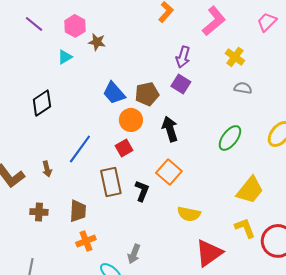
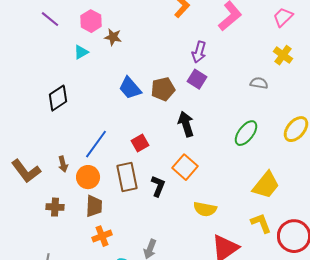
yellow cross: (235, 57) -> (283, 55), moved
orange circle: (131, 120) -> (88, 177), moved

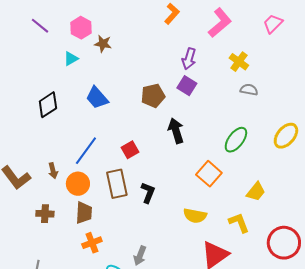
yellow cross: (283, 55) -> (239, 62), moved
blue trapezoid: (130, 88) -> (97, 98), moved
orange square: (185, 167) -> (209, 174), moved
yellow trapezoid: (266, 185) -> (256, 192), size x0.7
yellow L-shape: (261, 223) -> (239, 223), moved

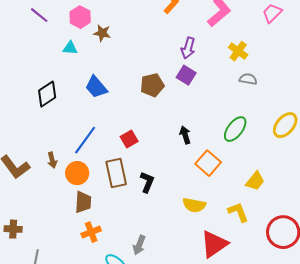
cyan triangle: (71, 59) -> (70, 48), turned 35
black arrow: (176, 131) -> (185, 135), moved, size x0.7
brown cross: (45, 214) -> (13, 229), moved

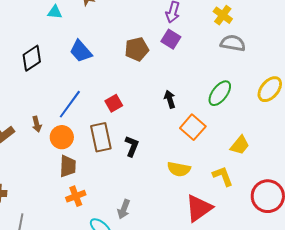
gray semicircle: (248, 79) -> (233, 43), size x1.4

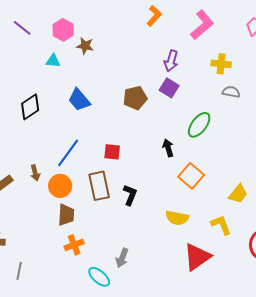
yellow cross: (223, 15) -> (221, 64), turned -30
gray semicircle: (233, 43) -> (231, 92), size x0.7
green ellipse: (220, 93) -> (199, 125), moved
red square: (114, 103) -> (112, 152), turned 36

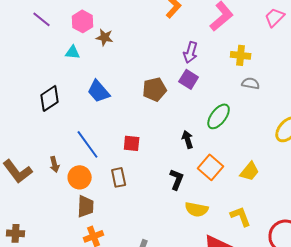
blue line: (68, 153) -> (88, 144), turned -72
brown rectangle: (99, 186) -> (119, 177), size x0.7
yellow trapezoid: (238, 194) -> (250, 171), moved
black L-shape: (130, 195) -> (177, 179), moved

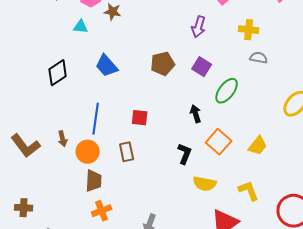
purple square: (189, 79) -> (202, 67), moved
blue line: (88, 144) -> (96, 119), turned 44

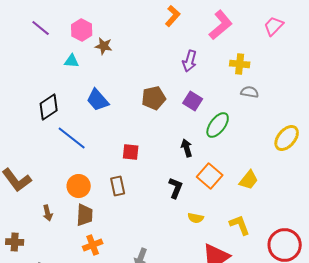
blue line: (96, 119) -> (72, 138), moved, turned -60
brown arrow: (63, 139) -> (48, 213), moved
yellow semicircle: (205, 184) -> (196, 218), size x0.7

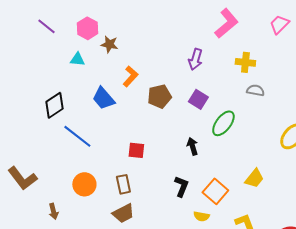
orange L-shape: (173, 16) -> (130, 76), moved
orange square: (210, 176) -> (215, 191), moved
brown trapezoid: (85, 215) -> (123, 213), moved, turned 60

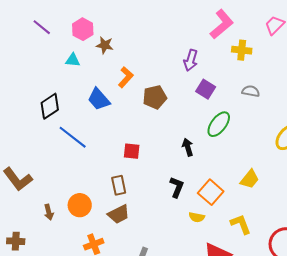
yellow cross: (245, 62) -> (242, 50), moved
purple square: (198, 99) -> (206, 89), moved
orange circle: (84, 184) -> (80, 205), moved

